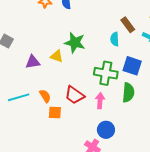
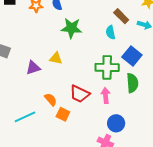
green star: (75, 43) -> (71, 28), moved
blue square: (132, 66) -> (132, 56), turned 30
cyan line: (19, 97) -> (25, 117), moved
orange square: (55, 113) -> (63, 114), turned 32

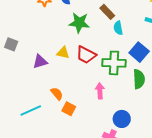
brown rectangle: (121, 16) -> (107, 12), moved
red trapezoid: (80, 94) -> (86, 55), moved
pink arrow: (106, 95) -> (100, 91), moved

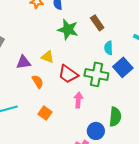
cyan semicircle: (118, 28) -> (109, 48), moved
red trapezoid: (86, 55) -> (68, 74), moved
green semicircle: (139, 79) -> (115, 117), moved
orange semicircle: (57, 94) -> (38, 82), moved

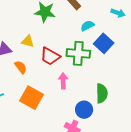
cyan semicircle: (109, 48) -> (87, 26), turned 72
orange square: (45, 113) -> (31, 98), size x1.6

